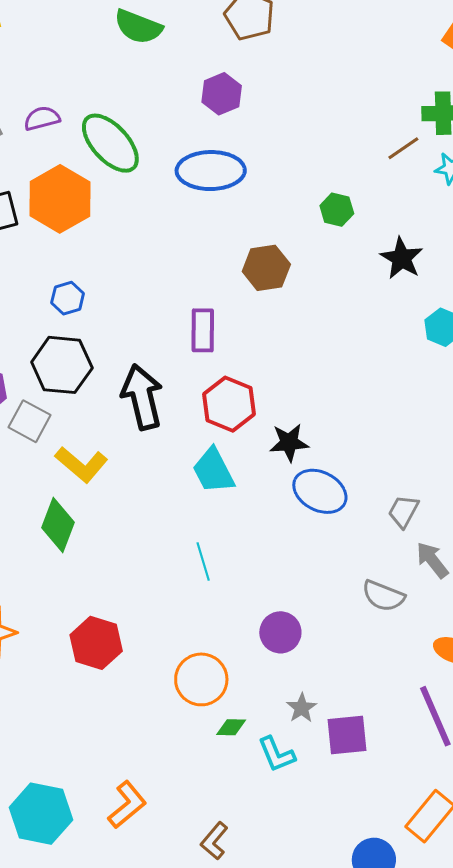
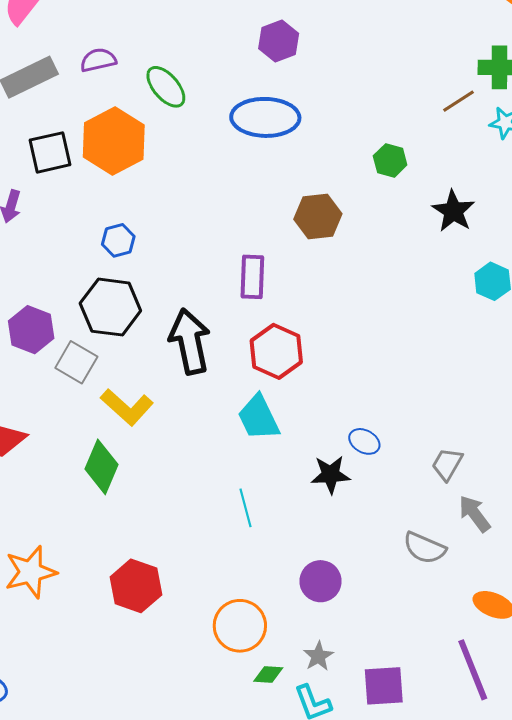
green ellipse: (110, 143) -> (166, 87), size x0.7
black star: (289, 443) -> (330, 475), moved
blue ellipse: (320, 491) -> (364, 441), size x0.6
gray star: (302, 708) -> (318, 656), moved

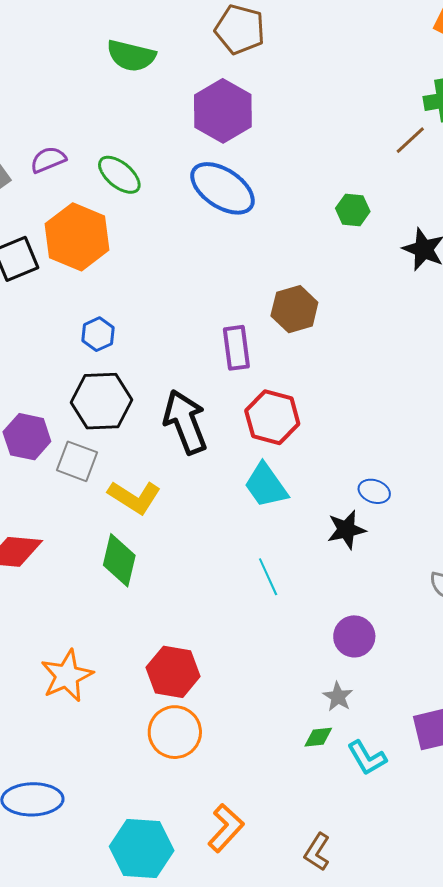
purple hexagon: (279, 41) -> (223, 111), size x1.5
blue ellipse: (265, 117) -> (223, 188), turned 42
brown hexagon: (318, 216) -> (294, 309), moved
orange circle: (240, 626) -> (175, 732), moved
gray star: (318, 656) -> (338, 697), moved

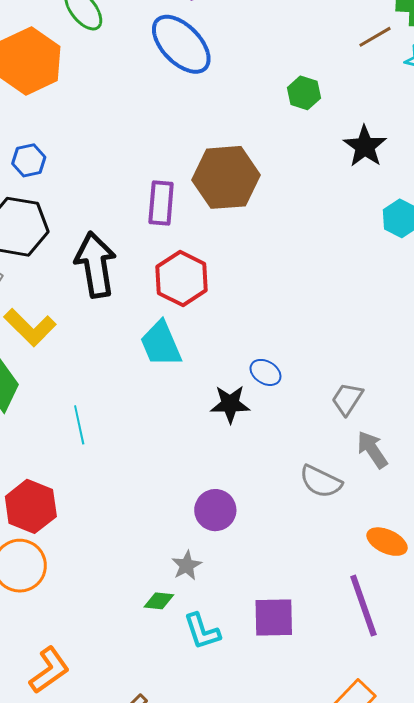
brown hexagon: (294, 309) -> (226, 177), size x1.4
cyan line: (268, 577) -> (79, 425), moved

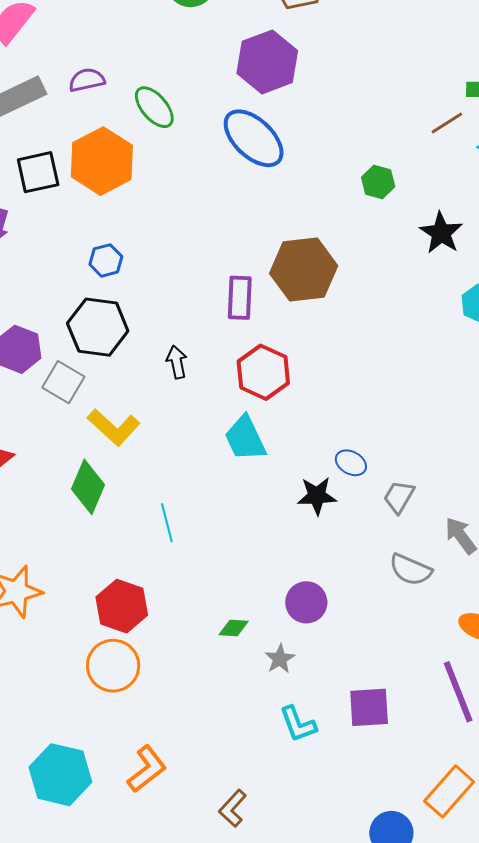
black arrow: (96, 265) -> (177, 362), size x0.5
gray trapezoid: (347, 399) -> (399, 497), moved
green diamond: (159, 601) -> (234, 628), moved

